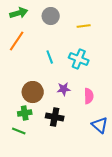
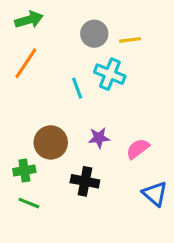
gray circle: (51, 16) -> (94, 34), moved
cyan cross: (79, 59) -> (110, 74), moved
pink semicircle: (89, 96) -> (138, 149), turned -126
green cross: (25, 113) -> (24, 170), moved

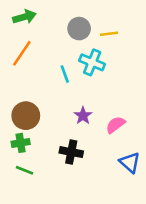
purple star: (99, 138) -> (83, 116), turned -30
brown circle: (51, 142) -> (26, 116), moved

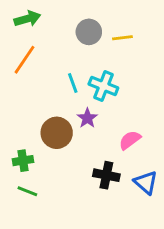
cyan cross: (92, 62) -> (103, 86), moved
brown circle: (26, 116) -> (57, 133), moved
purple star: (83, 116) -> (87, 118), moved
black cross: (71, 152) -> (106, 175), moved

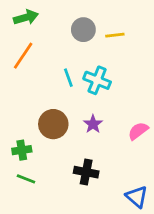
purple star: (87, 118) -> (93, 124), moved
pink semicircle: (130, 140) -> (138, 131), moved
black cross: (106, 175) -> (86, 172), moved
blue triangle: (146, 182) -> (137, 197), moved

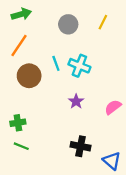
yellow line: (115, 35) -> (103, 22), moved, turned -56
brown circle: (53, 124) -> (29, 76), moved
black cross: (86, 172) -> (81, 146), moved

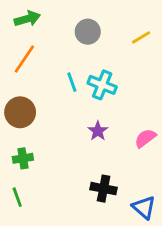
yellow line: (103, 22) -> (141, 37), moved, turned 32
brown circle: (29, 76) -> (20, 112), moved
green line: (21, 146) -> (17, 197), moved, turned 48

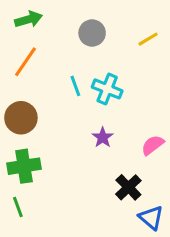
green cross: (23, 158) -> (24, 166), size x1.5
black cross: (104, 189) -> (128, 187), moved, turned 35

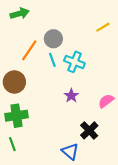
gray circle: (92, 33) -> (53, 39), moved
orange line: (25, 62) -> (29, 50), moved
blue triangle: (151, 218) -> (70, 152), moved

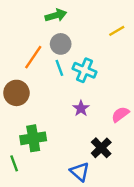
green arrow: (20, 13) -> (56, 15), moved
green cross: (17, 116) -> (33, 138), moved

